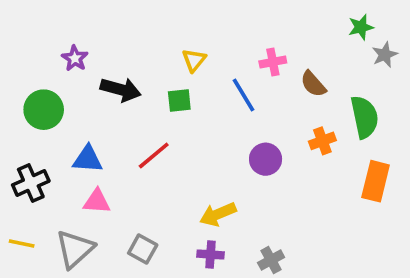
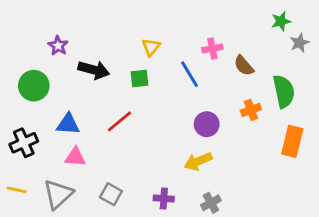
yellow arrow: (218, 214) -> (198, 161), moved

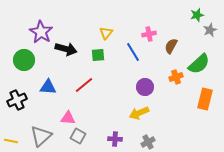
purple star: (58, 46) -> (41, 32), size x1.6
brown semicircle: (244, 66) -> (171, 46), turned 70
green semicircle: (284, 91) -> (199, 64), turned 60
pink triangle: (75, 157) -> (68, 118), moved
yellow line: (17, 190) -> (11, 141), moved

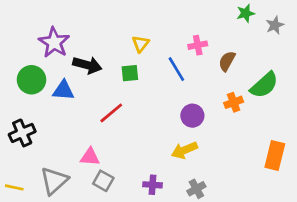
green star: (197, 15) -> (246, 13), moved
gray star: (210, 30) -> (275, 25), moved
blue triangle: (48, 87) -> (63, 90), moved
orange rectangle: (205, 99) -> (275, 156), moved

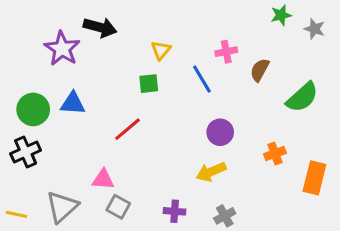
gray star: (275, 25) -> (314, 29), turned -30
black arrow: (87, 65) -> (100, 27), moved
green circle: (31, 80) -> (33, 109), moved
orange cross: (234, 102) -> (275, 154), moved

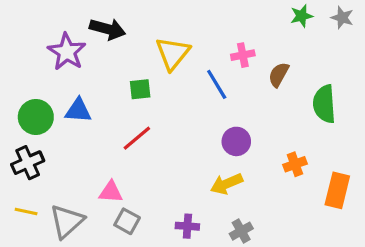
gray star: (314, 29) -> (342, 18), moved
yellow triangle: (161, 50) -> (173, 53), size x1.6
green square: (149, 84) -> (140, 89), moved
green semicircle: (302, 97) -> (324, 104), turned 128
yellow line: (16, 214) -> (26, 212), moved

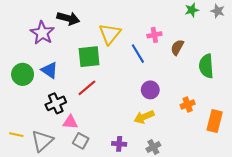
green square: (140, 89) -> (89, 57), size x1.6
blue triangle: (78, 110) -> (50, 70), turned 30
black cross: (28, 163) -> (56, 103), moved

